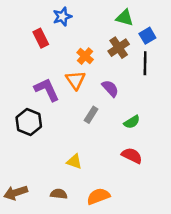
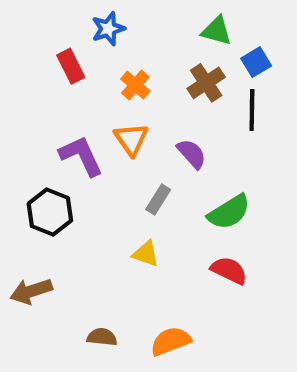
orange cross: (85, 56) -> (135, 85), moved
green semicircle: (132, 122) -> (229, 212), size x1.5
yellow triangle: (74, 162) -> (146, 254), moved
brown arrow: (16, 193) -> (31, 291), moved

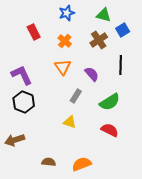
blue star: (108, 29) -> (67, 13), moved
black line: (252, 110) -> (121, 65), moved
purple L-shape: (81, 156) -> (22, 75), moved

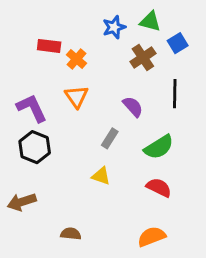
blue star: (67, 13) -> (114, 27), moved
red rectangle: (34, 32) -> (49, 46), turned -56
orange cross: (65, 41) -> (77, 59), moved
orange triangle: (63, 67) -> (77, 97), moved
orange semicircle: (82, 164) -> (152, 237), moved

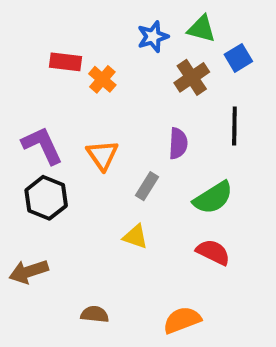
orange triangle: (77, 97) -> (102, 155), moved
purple semicircle: (133, 107) -> (178, 143), turned 45
orange semicircle: (152, 237) -> (182, 320), moved

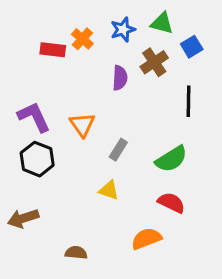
orange cross: (102, 79) -> (82, 39), moved
purple semicircle: (178, 143) -> (120, 78), moved
orange semicircle: (182, 320) -> (146, 239), moved

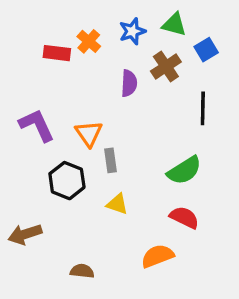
gray rectangle: (118, 150) -> (111, 160), moved, turned -40
black hexagon: (37, 159) -> (67, 181), moved

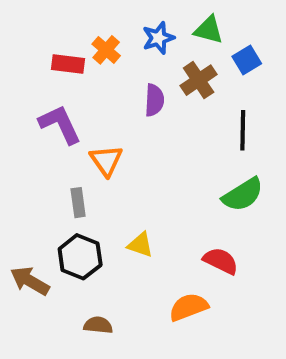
purple L-shape: (37, 125) -> (60, 124), moved
gray rectangle: (111, 160) -> (78, 203), moved
green semicircle: (184, 170) -> (243, 195), moved
black hexagon: (67, 181) -> (80, 257), moved
brown arrow: (25, 234) -> (30, 281), turned 48

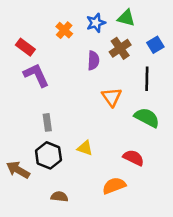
blue square: (247, 60) -> (155, 45), moved
red rectangle: (68, 64) -> (25, 47), moved, turned 30
orange triangle: (106, 160) -> (112, 97), moved
green semicircle: (243, 195) -> (147, 118), turned -120

